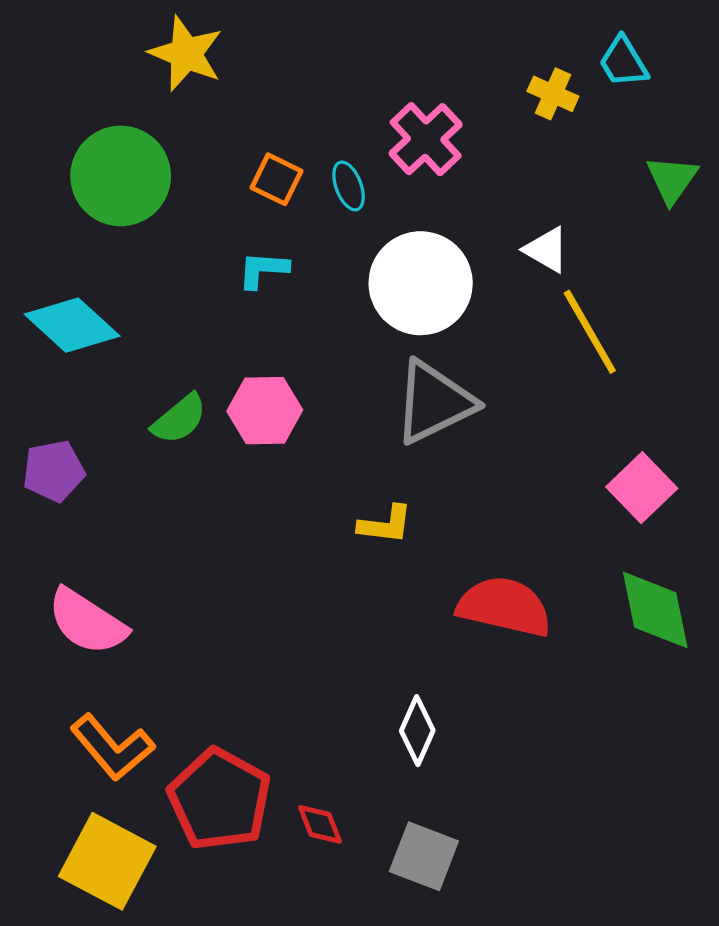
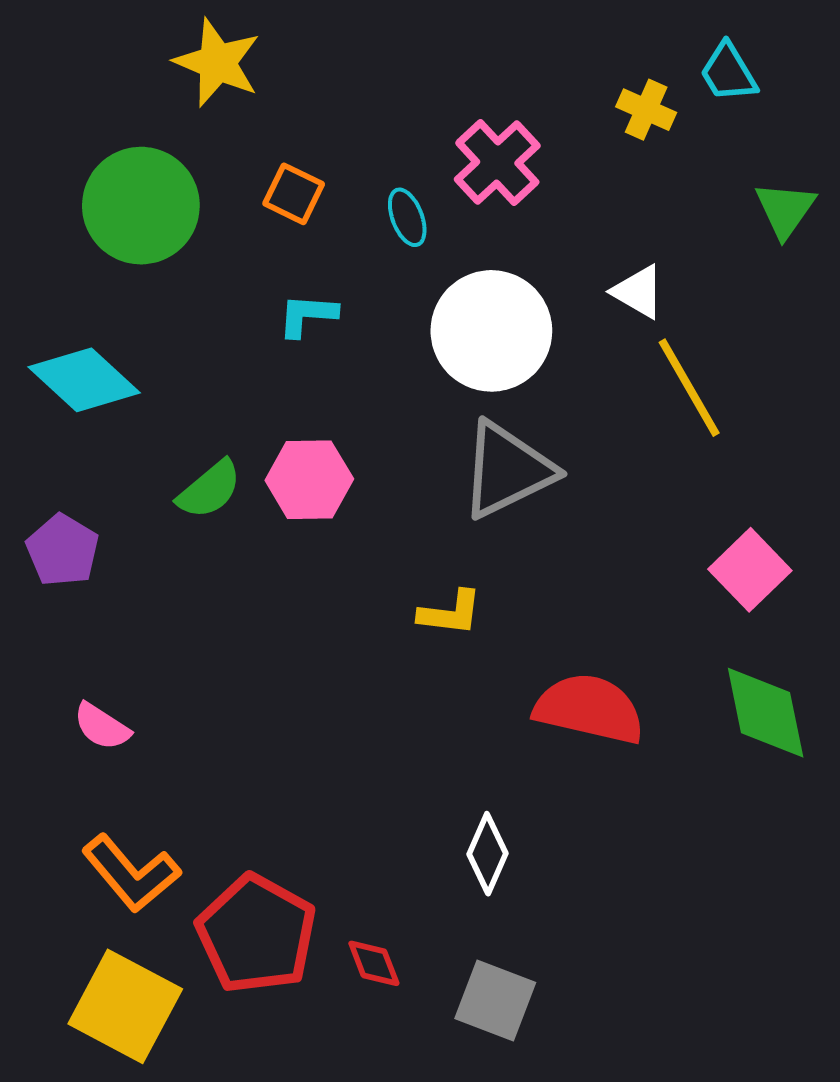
orange square: (276, 179) -> (294, 194), moved
purple pentagon: (54, 471) -> (63, 550), turned -30
pink semicircle: (87, 622) -> (102, 726), size x0.6

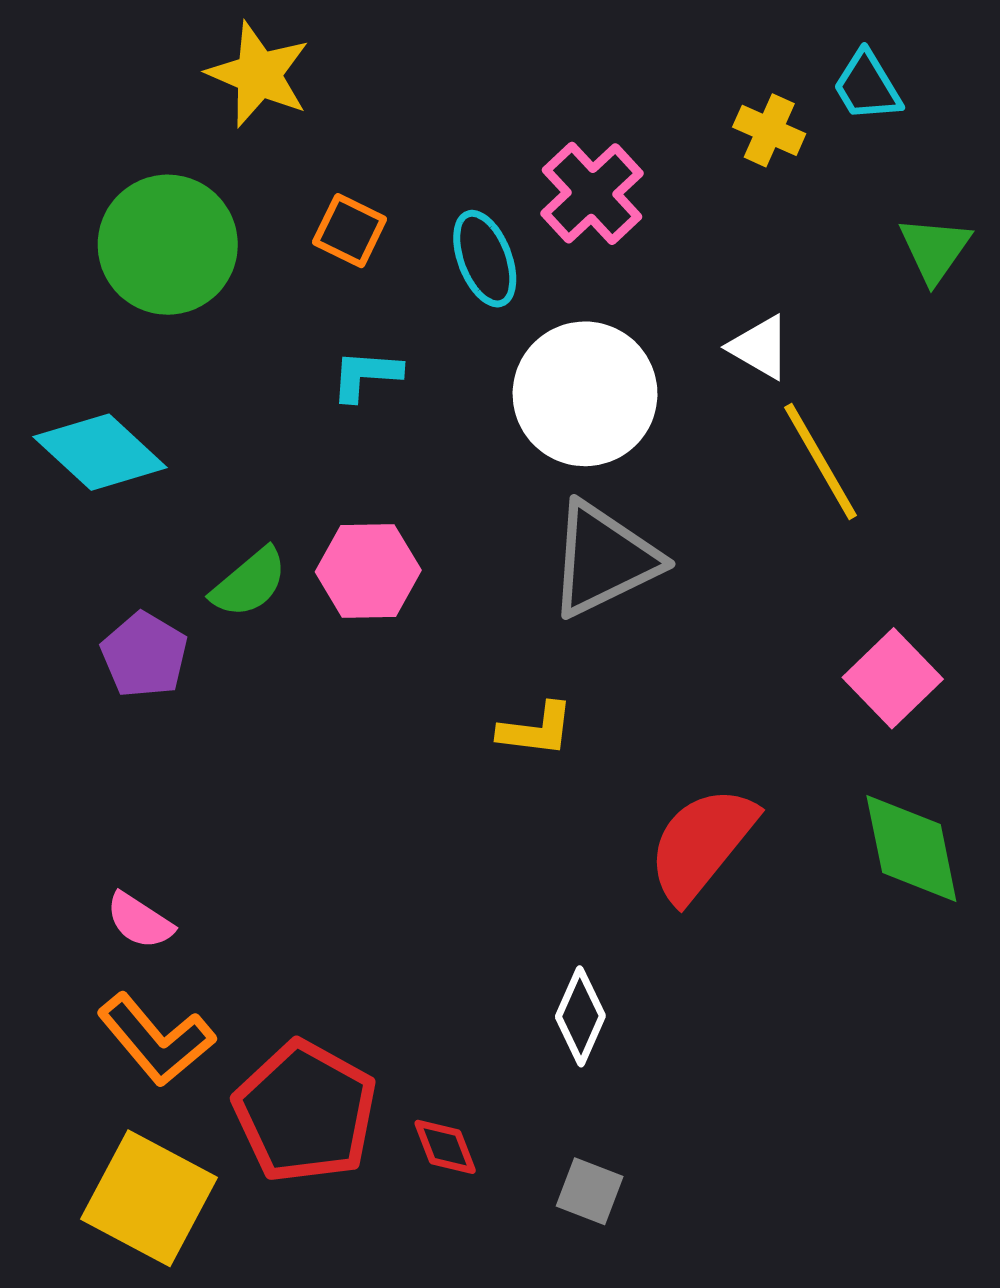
cyan ellipse: (407, 217) -> (485, 259), size x1.4
purple pentagon: (63, 550) -> (144, 655), moved
red semicircle: (589, 709) -> (702, 844), turned -64
pink semicircle: (102, 726) -> (140, 921), moved
gray square: (495, 1001) -> (590, 1191), size x0.7

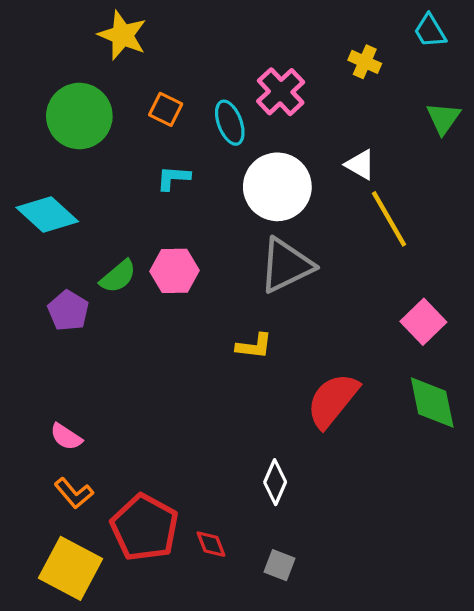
cyan trapezoid: (867, 86) -> (430, 31), moved
orange L-shape: (156, 1040) -> (74, 493), size x0.7

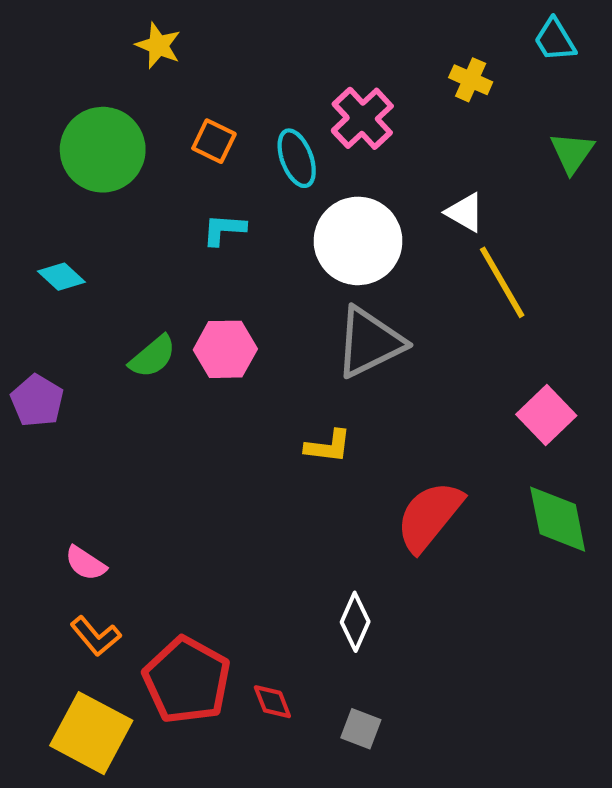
yellow star: (122, 35) -> (158, 46), size x0.7
cyan diamond: (47, 214) -> (61, 277), size x0.6
purple pentagon: (68, 311) -> (37, 401), moved

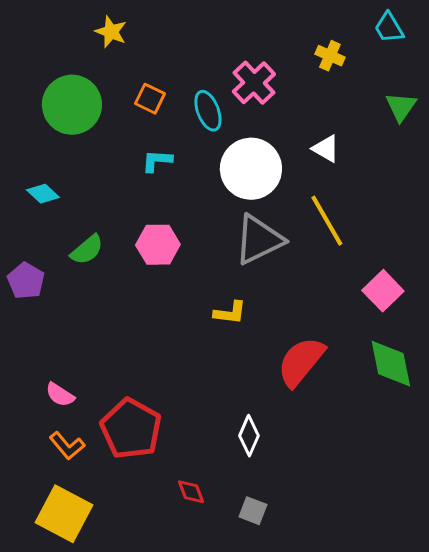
yellow line: (502, 282) -> (327, 221), moved
green semicircle: (153, 356) -> (87, 250), moved
red pentagon: (187, 680) -> (131, 429), moved

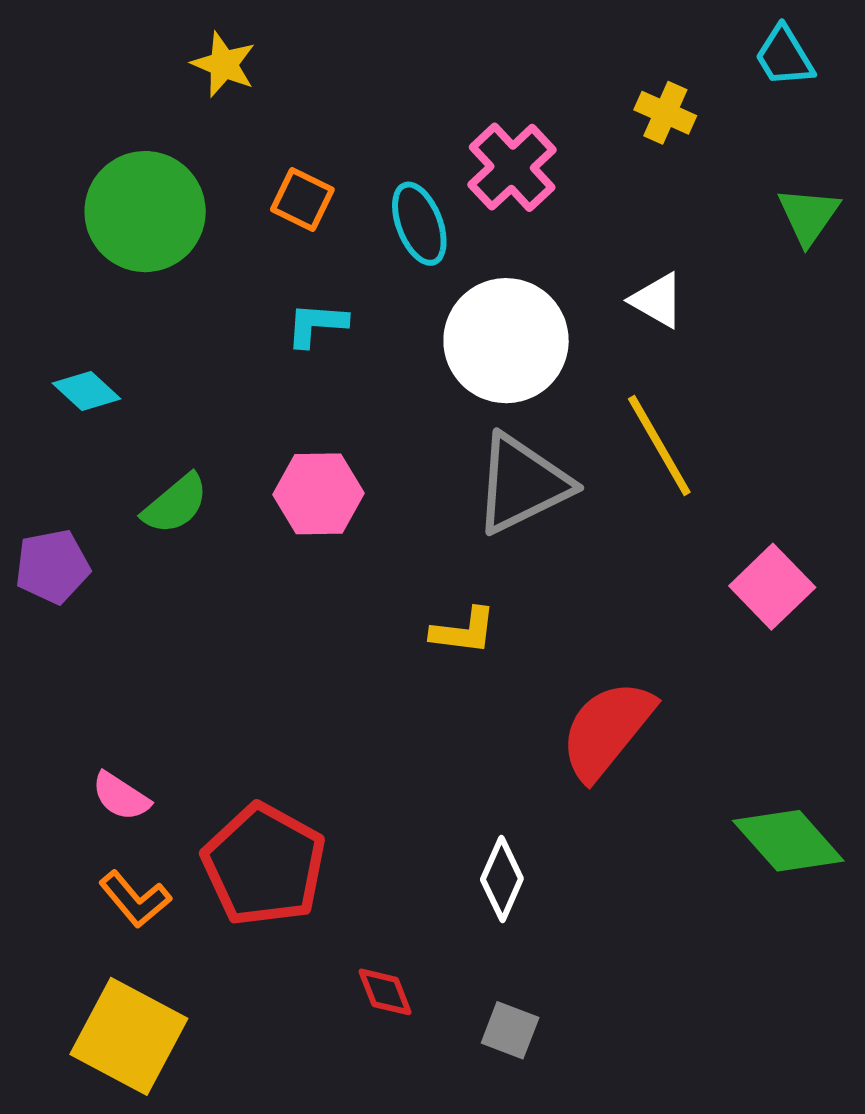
purple pentagon: (26, 281) -> (52, 566), turned 30
green diamond: (391, 364) -> (788, 841), moved, turned -30

